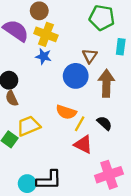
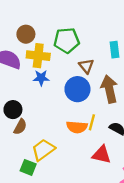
green pentagon: (102, 18) -> (67, 40), moved
brown semicircle: (12, 98) -> (20, 127), turned -112
yellow line: (80, 124) -> (92, 122), moved

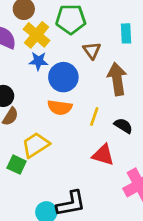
yellow cross: (38, 56) -> (37, 35), turned 30
blue circle: (77, 89) -> (63, 77), moved
orange semicircle: (77, 127) -> (60, 107), moved

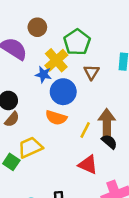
green pentagon: (71, 19) -> (77, 42), turned 30
yellow cross: (37, 35) -> (56, 60), moved
brown arrow: (117, 79) -> (107, 123), moved

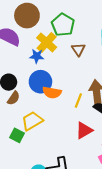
brown circle: (37, 27) -> (27, 16), size x1.5
blue circle: (63, 92) -> (40, 82), moved
red triangle: (88, 165) -> (84, 130), turned -48

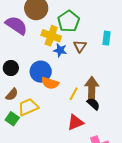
yellow cross: (47, 42) -> (51, 36), turned -30
blue star: (37, 56) -> (60, 50), moved
brown semicircle: (14, 98) -> (12, 94), moved

